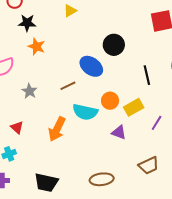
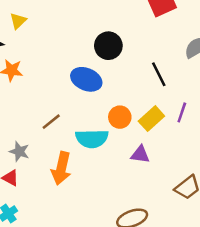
yellow triangle: (70, 11) -> (18, 21), moved
brown line: (68, 86) -> (51, 122), moved
gray star: (29, 91) -> (19, 152), moved
purple line: (157, 123) -> (182, 112), moved

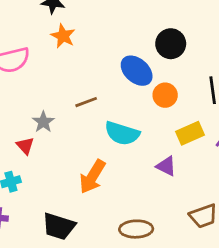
orange circle: (120, 117) -> (165, 95), moved
orange arrow: (61, 168) -> (92, 177), moved

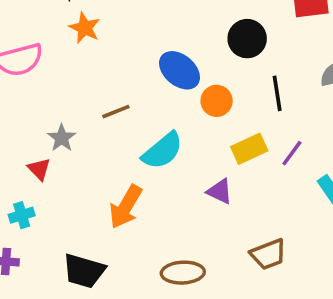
black circle: (171, 44) -> (247, 39), moved
cyan semicircle: (122, 133) -> (163, 151), turned -56

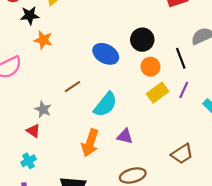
black circle: (247, 39) -> (142, 40), moved
black line: (277, 93) -> (181, 58), moved
orange circle: (217, 101) -> (150, 67), moved
purple triangle: (220, 191) -> (125, 136), moved

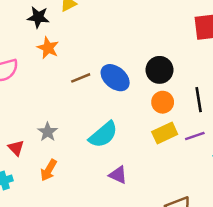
brown line: (72, 87) -> (81, 78), moved
purple line: (184, 90) -> (195, 136), turned 35
gray star: (43, 109) -> (48, 132), moved
orange arrow: (90, 143) -> (49, 170), moved, size x0.7

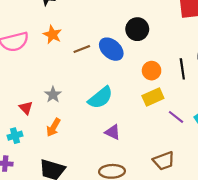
orange star: (48, 48) -> (52, 35), moved
black circle: (160, 70) -> (137, 29), moved
purple line: (195, 136) -> (176, 117), moved, turned 56

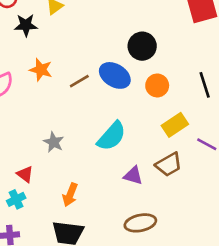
orange circle: (152, 71) -> (157, 85), moved
red triangle: (26, 108) -> (25, 174), moved
orange arrow: (53, 127) -> (70, 195), moved
brown trapezoid: (164, 161) -> (169, 165), moved

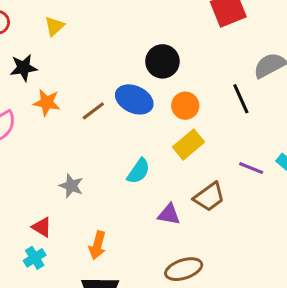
black star: (26, 25) -> (24, 68), moved
yellow rectangle: (175, 125) -> (189, 144), moved
cyan semicircle: (112, 136) -> (138, 171), size x0.7

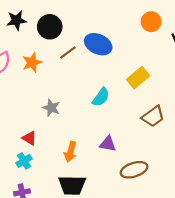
black circle: (162, 61) -> (50, 27), moved
orange star: (47, 102) -> (32, 63), moved, turned -30
orange circle: (185, 106) -> (151, 22), moved
purple triangle: (169, 214) -> (108, 144), moved

